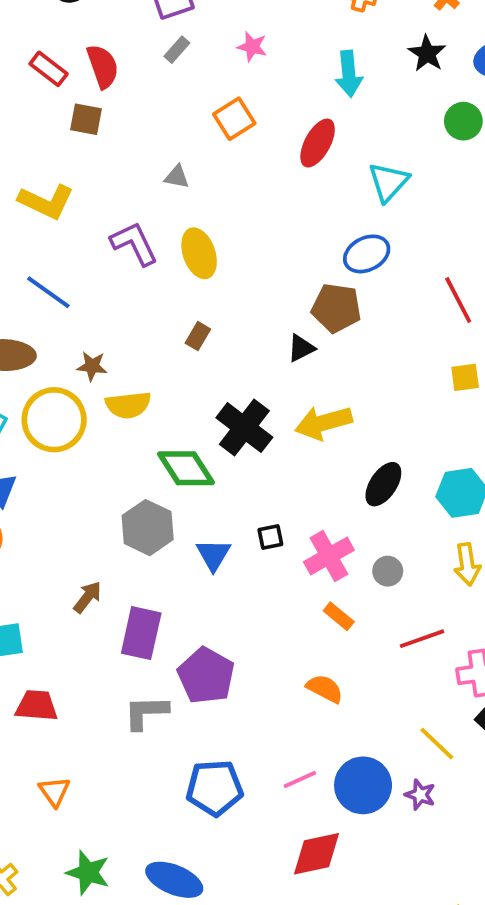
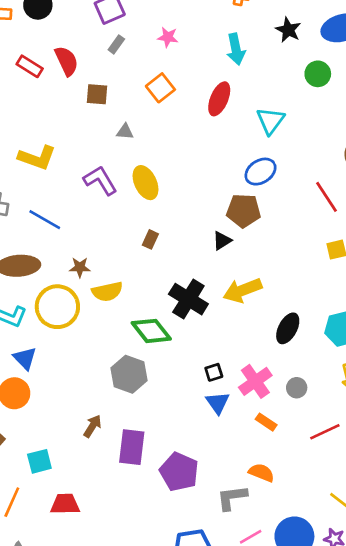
brown square: (86, 119) -> (97, 94), moved
blue triangle: (213, 555) -> (218, 403), moved
gray L-shape: (146, 712) -> (232, 498), moved

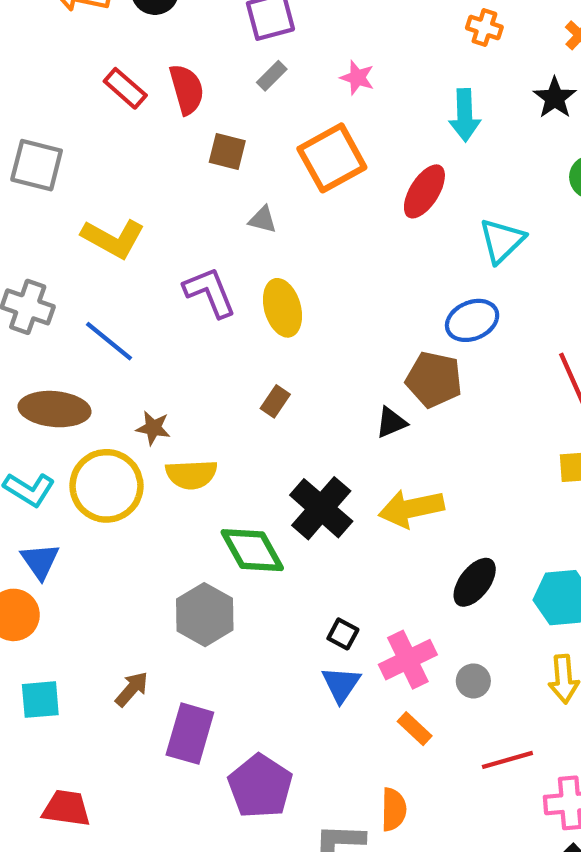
orange square: (160, 88) -> (332, 158), size x1.4
black square: (214, 372) -> (343, 634), turned 36
cyan square: (39, 461) -> (40, 700), moved
orange semicircle: (261, 473) -> (394, 809), turned 60

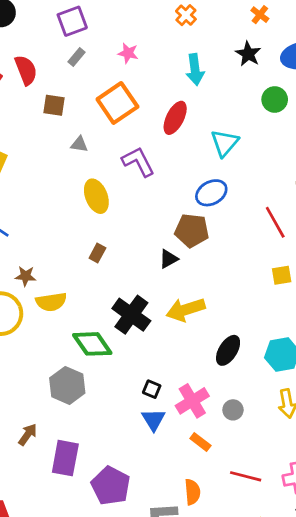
orange cross: (484, 28) -> (186, 15), moved, turned 30
purple L-shape: (210, 292) -> (138, 162), moved
red line: (507, 760) -> (246, 476), moved, turned 36

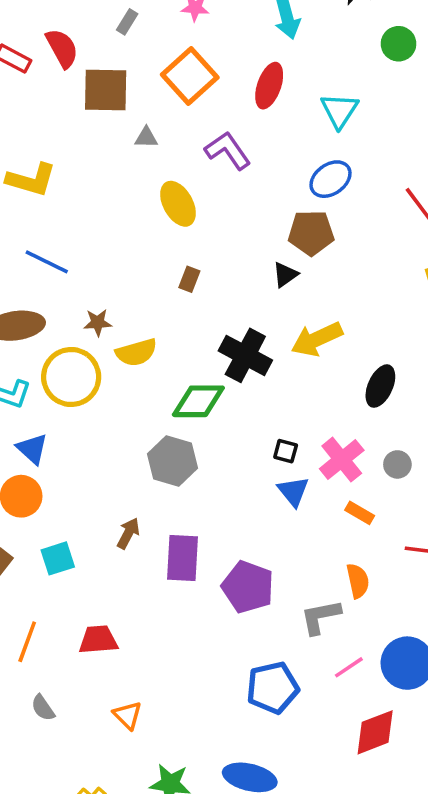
brown square: (54, 105) -> (106, 90), size x1.6
green diamond: (92, 344) -> (198, 401), turned -48

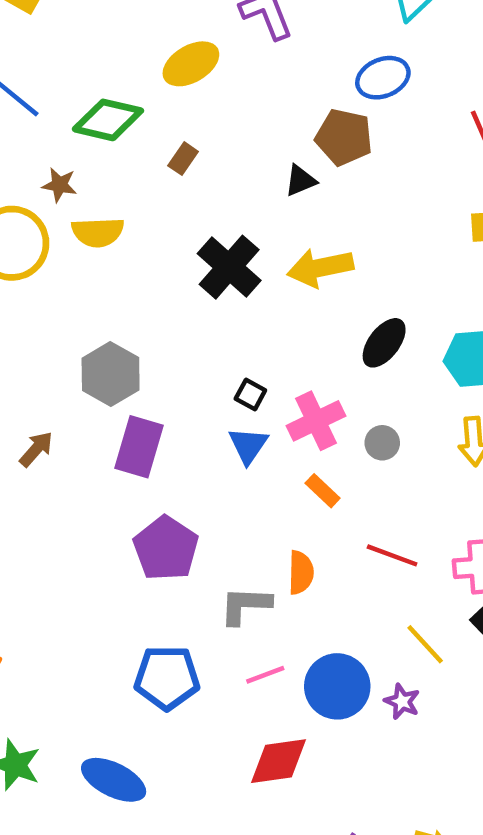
yellow ellipse: (178, 204) -> (191, 64), turned 75
green diamond: (198, 401) -> (108, 120), moved
purple rectangle: (183, 558) -> (139, 447), moved

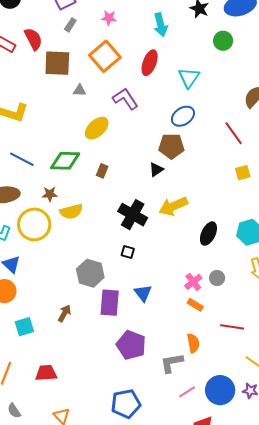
black square: (250, 394) -> (128, 252), moved
pink cross: (316, 421) -> (193, 282), moved, size x0.7
blue triangle: (248, 445) -> (143, 293), moved
blue pentagon: (167, 678) -> (126, 404), moved

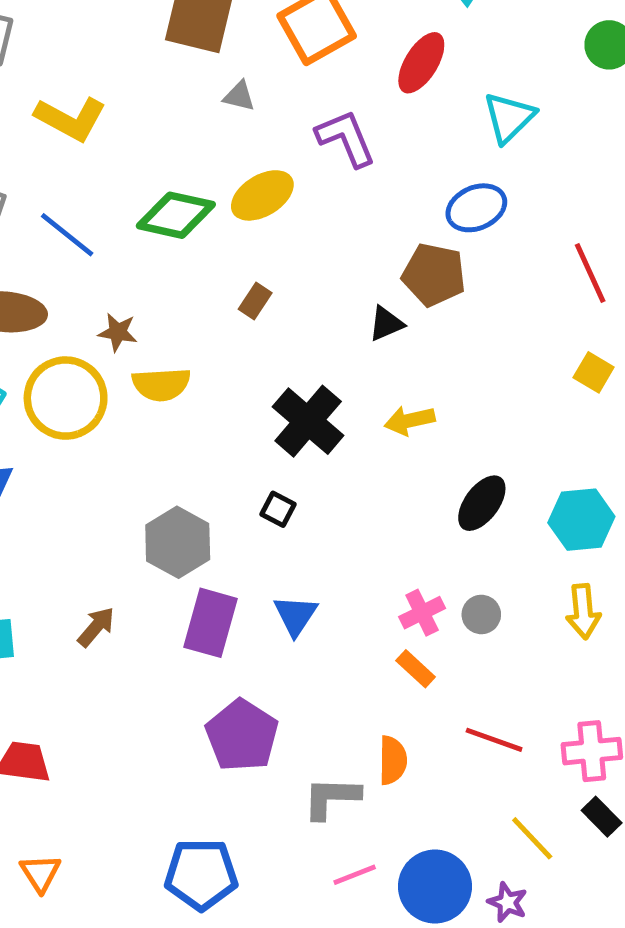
green diamond: (65, 161) -> (176, 215), moved
yellow square: (243, 173) -> (594, 372), turned 35
yellow arrow: (173, 206) -> (410, 420), size x0.7

